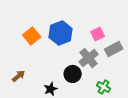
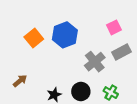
pink square: (98, 34) -> (114, 27), moved
black circle: (73, 74) -> (81, 92), moved

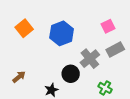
orange square: (34, 38) -> (24, 28), moved
black circle: (81, 92) -> (71, 74), moved

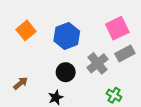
pink square: (108, 26) -> (117, 28), size x1.5
black circle: (71, 74) -> (66, 72), moved

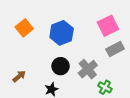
gray cross: (98, 63) -> (88, 69), moved

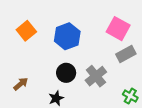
pink square: (108, 26) -> (118, 29), turned -35
green cross: (105, 87) -> (130, 96), moved

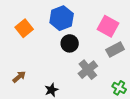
blue hexagon: (67, 36) -> (62, 18), moved
black circle: (66, 73) -> (70, 43), moved

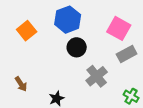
brown arrow: (19, 77) -> (21, 84), turned 96

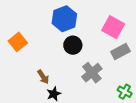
orange square: (27, 31) -> (18, 42), moved
brown arrow: (21, 84) -> (43, 77), moved

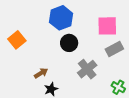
pink square: (113, 27) -> (107, 26), turned -30
brown arrow: (43, 77) -> (41, 73), turned -88

